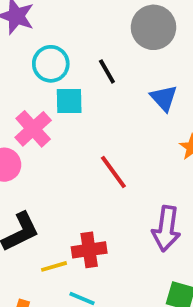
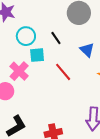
red line: (113, 172) -> (63, 72), moved

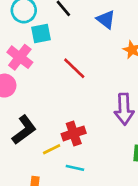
red line: (63, 72) -> (74, 68), moved

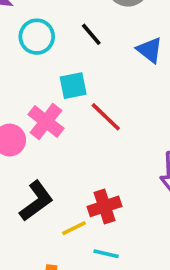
cyan square: (41, 34) -> (73, 86), moved
pink cross: (20, 57) -> (46, 121), moved

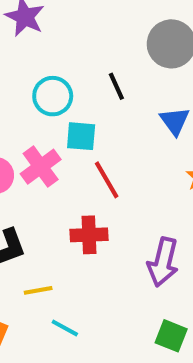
cyan circle: (37, 37) -> (53, 96), moved
red cross: (105, 206) -> (89, 235), moved

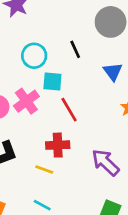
purple arrow: (163, 262) -> (105, 162), turned 120
yellow line: (38, 290) -> (44, 169), moved, turned 30

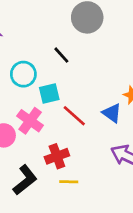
blue triangle: (113, 72) -> (112, 113), moved
red cross: (58, 145) -> (57, 156), moved

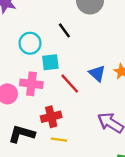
blue triangle: (112, 113) -> (97, 73), moved
pink cross: (30, 121) -> (31, 84), turned -35
black L-shape: (25, 180) -> (22, 134), turned -132

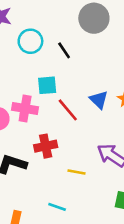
cyan circle: (30, 43) -> (30, 41), moved
yellow line: (59, 140) -> (77, 172), moved

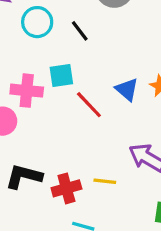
pink cross: (25, 108) -> (27, 91), moved
red cross: (46, 146) -> (66, 188), moved

